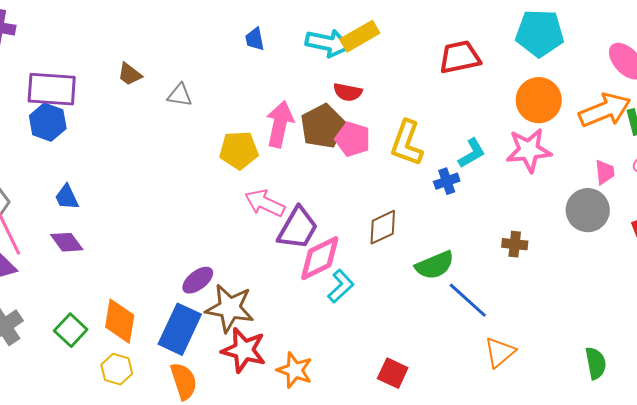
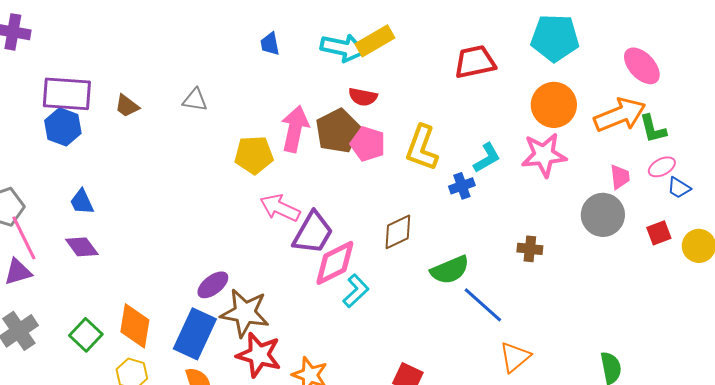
brown trapezoid: (130, 74) -> (127, 106), moved

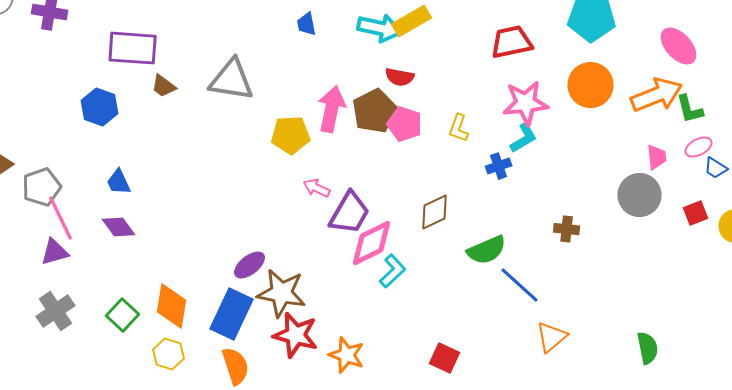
purple rectangle: (67, 94) -> (133, 48), moved
gray triangle: (195, 100) -> (232, 80), size x1.8
yellow L-shape: (422, 148) -> (459, 128), size x0.6
pink star: (544, 155) -> (526, 103), moved
pink arrow: (280, 208) -> (317, 188), size x0.7

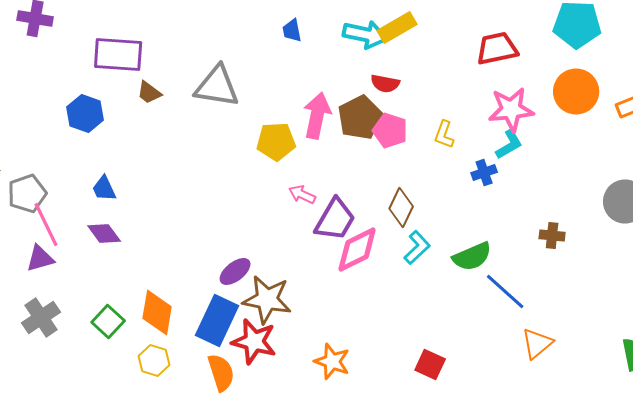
brown diamond: (435, 212) -> (401, 208), moved, turned -39
cyan L-shape: (393, 271) -> (417, 248), moved
red star: (296, 335) -> (254, 342), moved

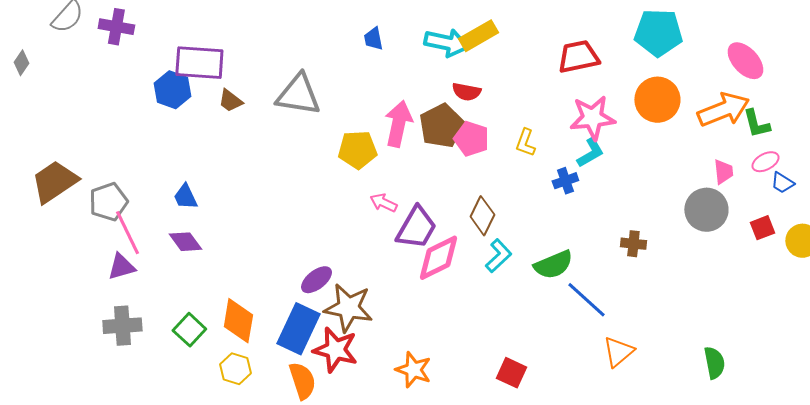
blue hexagon: (85, 114) -> (172, 90), moved
gray cross: (41, 318) -> (122, 326), turned 30

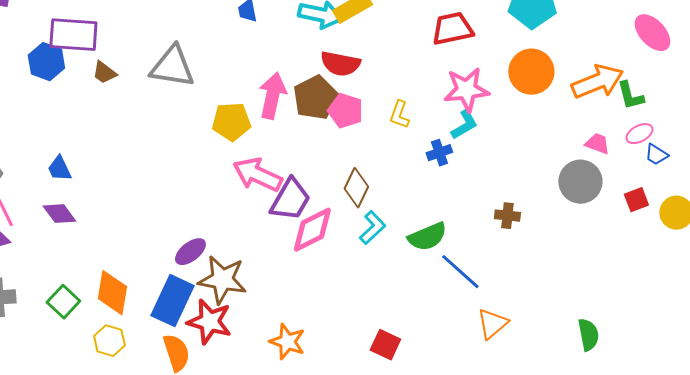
pink ellipse: (745, 61) -> (652, 33), moved
red semicircle: (466, 92) -> (340, 64), size x1.4
pink trapezoid: (723, 172) -> (597, 144), turned -64
pink arrow: (383, 203) -> (257, 175), size x1.8

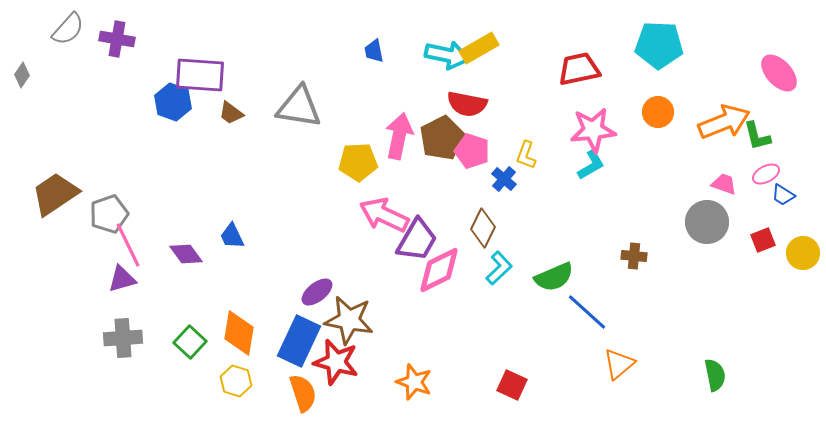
orange circle: (531, 72) -> (658, 112), size x0.7
blue cross: (439, 153) -> (504, 179), moved, turned -30
blue trapezoid: (59, 169) -> (232, 236), moved

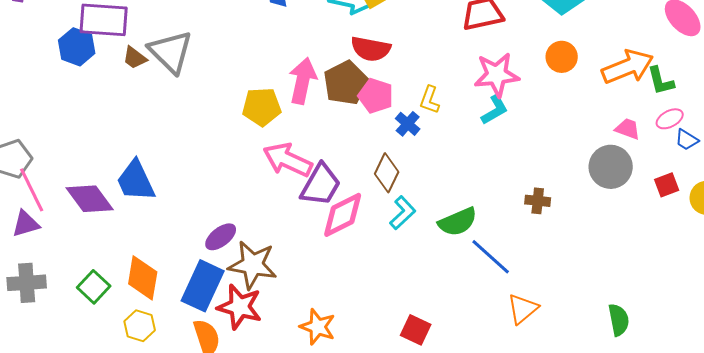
gray triangle: (299, 107) -> (171, 52), moved, turned 36
blue trapezoid: (232, 236) -> (136, 181), size x1.6
purple diamond: (186, 254) -> (90, 199), size x1.4

